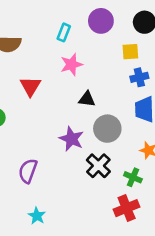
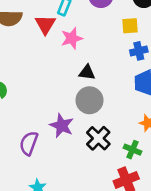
red triangle: (30, 86) -> (45, 24), moved
gray circle: (107, 129) -> (89, 100), moved
purple star: (71, 139) -> (62, 126), moved

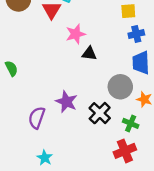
pink star: (72, 38) -> (76, 34), moved
gray circle: (89, 100) -> (120, 87), moved

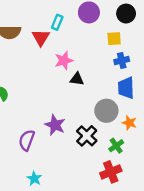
green cross: (131, 123) -> (116, 146), turned 32

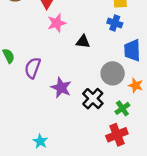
pink star: (64, 60) -> (57, 23), moved
blue cross: (122, 60) -> (115, 23), moved, turned 32
purple semicircle: (27, 140) -> (33, 68), moved

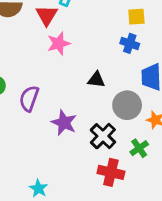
black triangle: (83, 42) -> (96, 80), moved
red cross: (117, 135) -> (111, 172), moved, turned 35

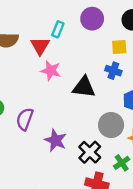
pink star: (59, 43) -> (51, 71), turned 30
black triangle: (96, 80) -> (84, 87), moved, size x1.5

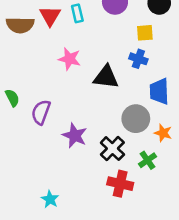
cyan rectangle: (58, 29) -> (77, 13), turned -35
red triangle: (40, 46) -> (50, 16), moved

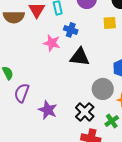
blue cross: (138, 59) -> (71, 30), moved
purple semicircle: (41, 112) -> (22, 93), moved
purple star: (75, 136) -> (48, 110), moved

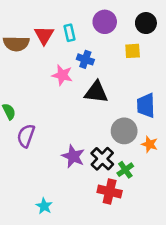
purple star: (48, 110) -> (73, 156), moved
green cross: (112, 121) -> (125, 170), moved

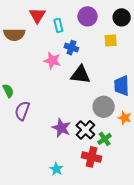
red triangle: (44, 35) -> (37, 15), moved
cyan star: (44, 206) -> (56, 169), moved

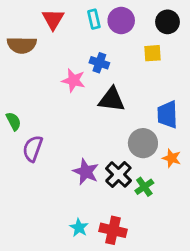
cyan rectangle: (58, 25) -> (94, 19), moved
red cross: (91, 157) -> (113, 230), moved

